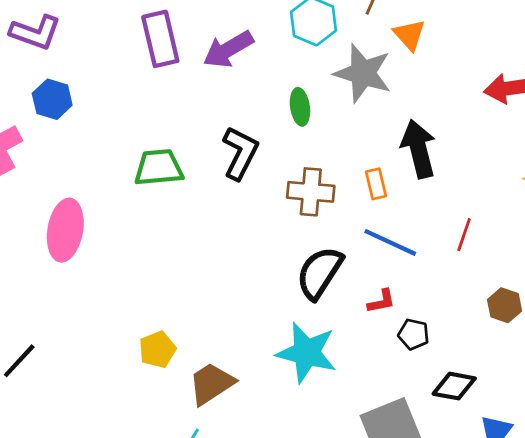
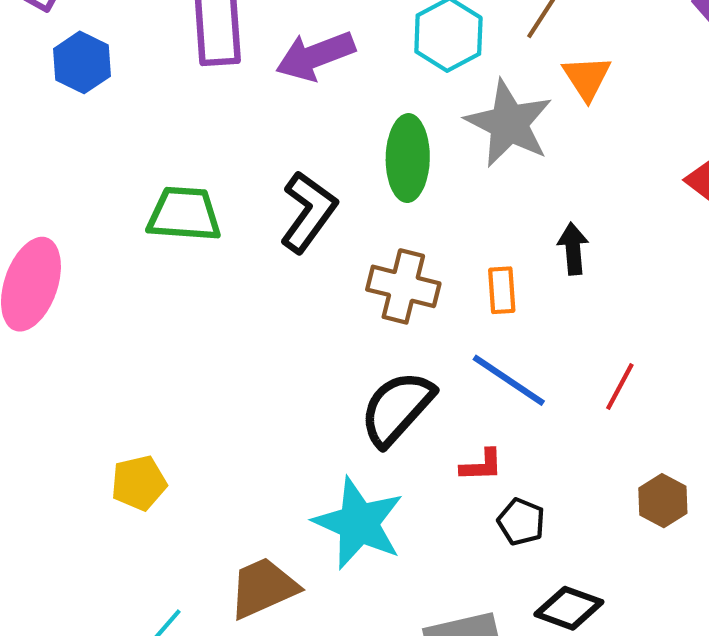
blue hexagon: (52, 99) -> (82, 62), moved
green ellipse: (300, 107) -> (408, 158), size x1.5
black arrow: (419, 149) -> (573, 249), size x0.6
brown trapezoid: (211, 384) -> (263, 588), moved

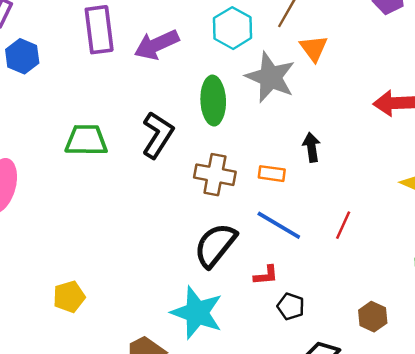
orange rectangle: (502, 290) -> (272, 174), turned -75
brown hexagon: (663, 501) -> (373, 317), moved

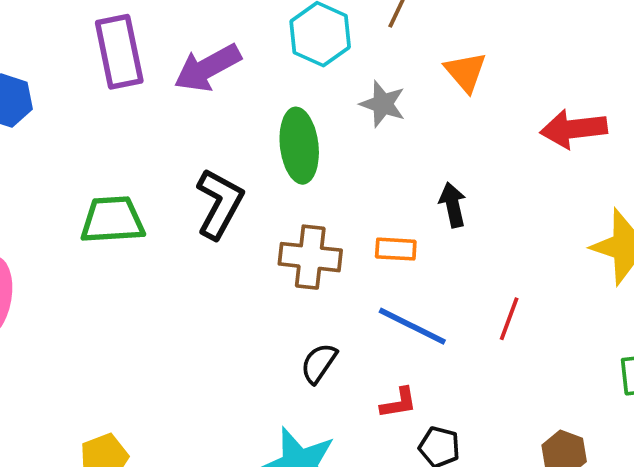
orange triangle: (314, 48) -> (465, 72), moved
gray star: (270, 77) -> (383, 104), size x0.6
black semicircle: (215, 245) -> (319, 363), size x0.6

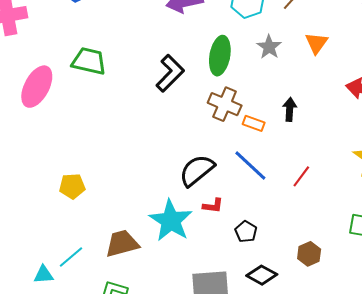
green trapezoid: (112, 220) -> (89, 61), moved
brown cross: (310, 257) -> (225, 104), moved
black semicircle: (319, 363) -> (197, 170), size x1.6
red L-shape: (399, 403) -> (213, 206), moved

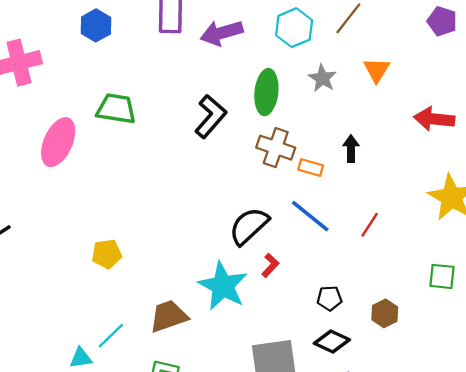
red L-shape: (213, 206) -> (270, 265), turned -50
black pentagon: (246, 232) -> (329, 298), moved, turned -30

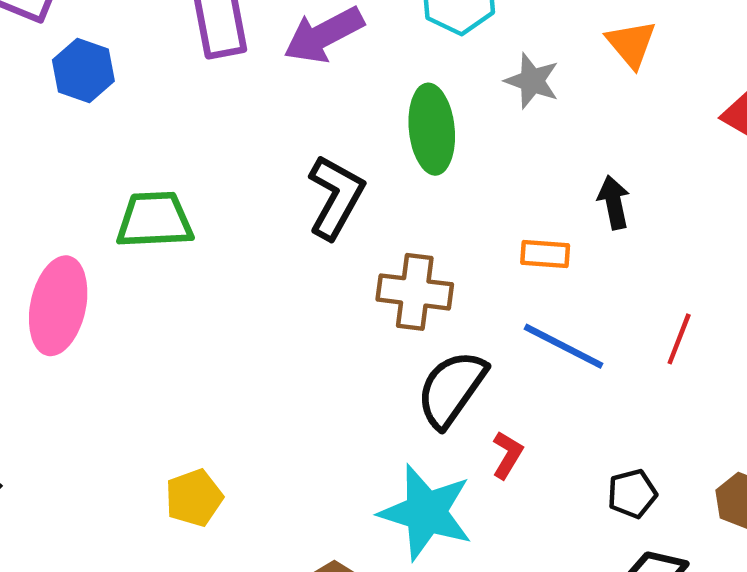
brown cross: (276, 148) -> (415, 292), moved

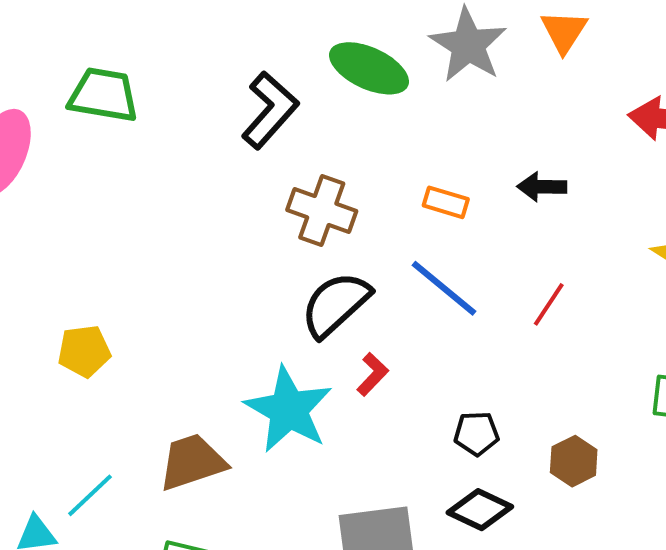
gray star: (532, 81) -> (468, 45), size x1.5
green ellipse: (432, 129) -> (369, 68), turned -72
black arrow: (614, 202) -> (542, 187), moved, turned -90

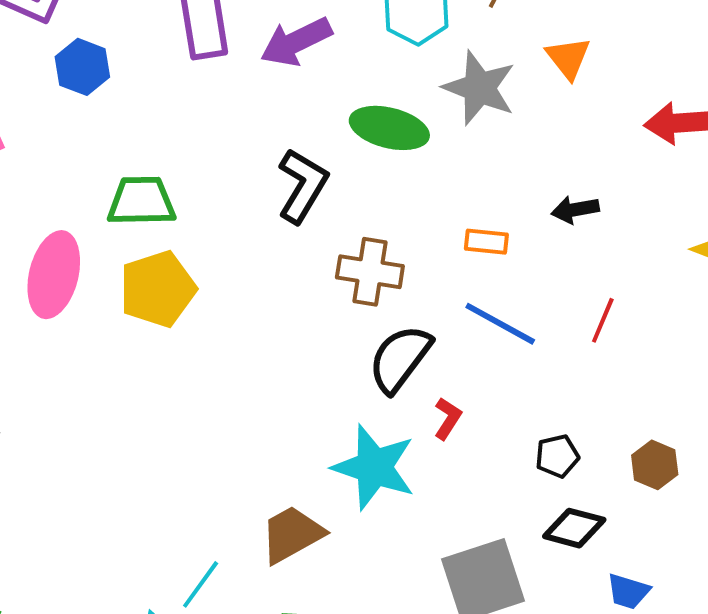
yellow pentagon: (84, 351) -> (158, 289), moved, size x1.5

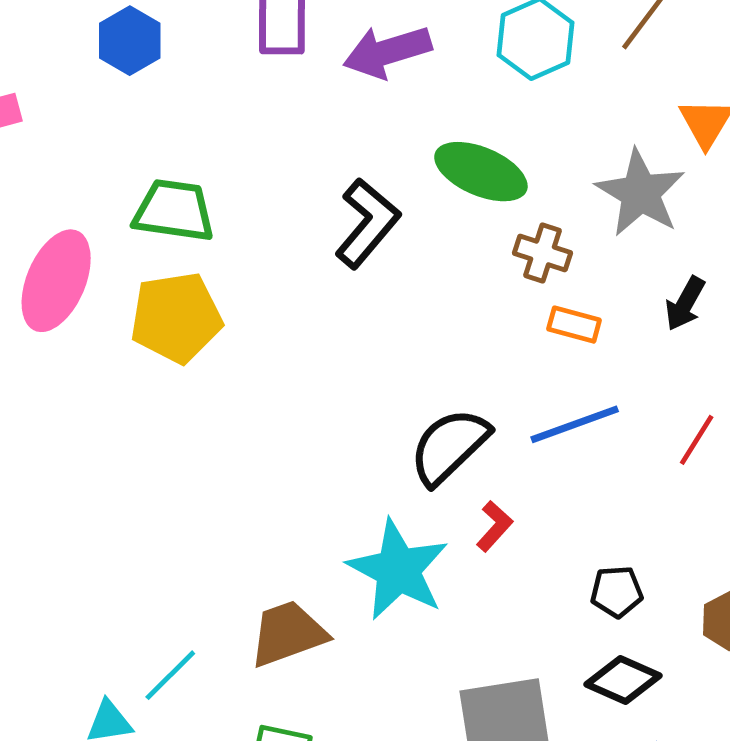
gray star: (479, 88) -> (640, 193), moved
black arrow: (575, 210) -> (685, 304), turned -60
brown cross: (370, 272) -> (542, 253), moved, size x0.7
blue line: (500, 324) -> (575, 424), turned -58

